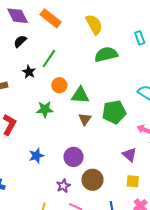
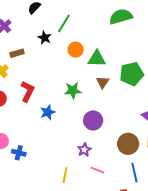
green star: (45, 109) -> (73, 90), moved
blue star: (36, 156) -> (48, 112), moved
brown circle: (92, 180) -> (128, 144), moved

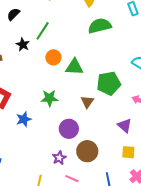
brown triangle: (103, 82) -> (87, 102), moved
brown circle: (128, 144) -> (87, 151), moved

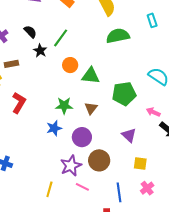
black semicircle: (13, 14) -> (30, 32), moved, turned 88
brown triangle: (87, 102) -> (91, 108), moved
blue star: (24, 119) -> (54, 128), moved
purple triangle: (125, 126) -> (129, 135), moved
purple star: (59, 158) -> (71, 166), size x1.5

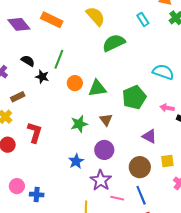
blue star: (54, 128) -> (76, 161), moved
brown circle: (99, 160) -> (140, 167), moved
blue line: (119, 192) -> (141, 195), moved

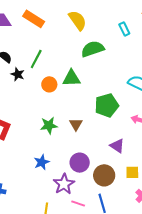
green triangle: (97, 88) -> (72, 78), moved
purple circle: (104, 150) -> (80, 163), moved

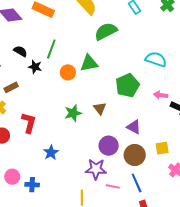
purple triangle: (117, 146) -> (134, 127), moved
blue star: (42, 162) -> (51, 153), moved
purple star: (64, 184) -> (96, 169), turned -30

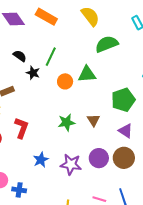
purple triangle: (134, 127) -> (126, 131), moved
brown circle: (135, 155) -> (124, 158), moved
purple star: (96, 169) -> (71, 164), moved

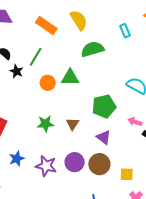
orange rectangle: (46, 17) -> (46, 26), moved

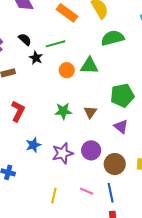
green line: (36, 57) -> (56, 44), turned 42
brown circle: (99, 164) -> (115, 164), moved
purple star: (46, 166) -> (63, 153), turned -30

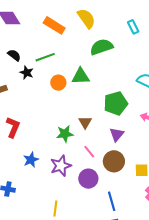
green star: (63, 111) -> (65, 134), moved
purple triangle: (121, 126) -> (117, 134), turned 35
purple circle: (91, 150) -> (88, 179), moved
brown circle: (115, 164) -> (114, 161), moved
pink line: (87, 191) -> (89, 152), moved, turned 32

